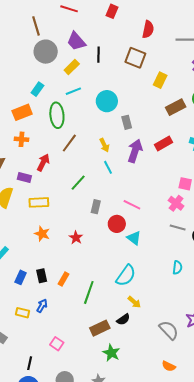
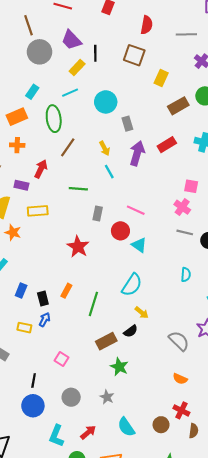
yellow rectangle: (72, 67) -> (77, 68), moved
green line: (78, 183) -> (78, 189), turned 54
orange star: (42, 234) -> (13, 232), moved
red star: (76, 238) -> (78, 247), size x1.5
black rectangle: (42, 276) -> (43, 299), moved

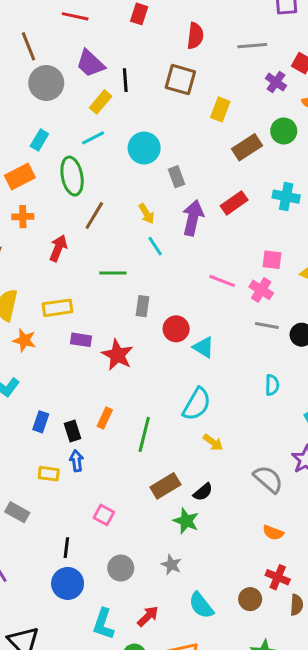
purple rectangle: (21, 185) -> (81, 340), moved
pink line: (136, 210) -> (222, 281), moved
blue arrow: (45, 320) -> (77, 461), turned -32
black semicircle: (131, 331) -> (203, 492), moved

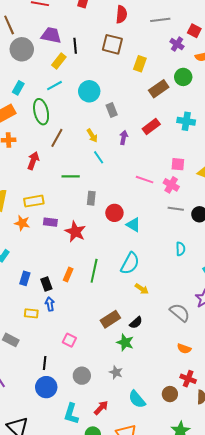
purple trapezoid: (90, 63) -> (51, 35), turned 150
purple arrow: (193, 218) -> (124, 137), size x0.6
orange star: (24, 340) -> (22, 223), moved
green line: (144, 434) -> (94, 271), moved

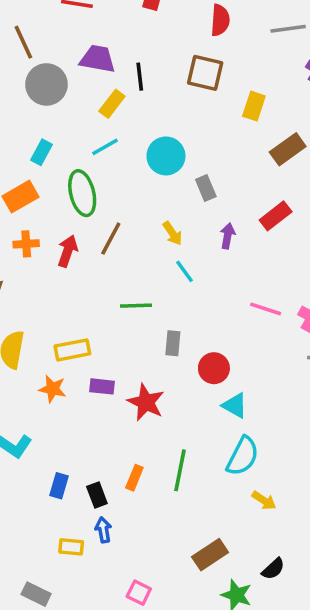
red arrow: (33, 161) -> (68, 251), moved
cyan triangle: (133, 225) -> (235, 405), moved
black semicircle: (136, 323) -> (273, 569), moved

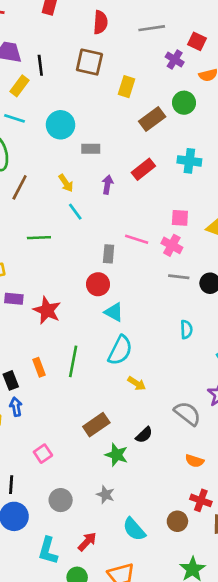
cyan line: (105, 147) -> (15, 118), turned 48
gray rectangle: (206, 188) -> (91, 149), turned -66
gray rectangle: (173, 343) -> (109, 254), moved
orange rectangle: (134, 478) -> (39, 367), turned -42
pink square: (139, 593) -> (43, 454), turned 30

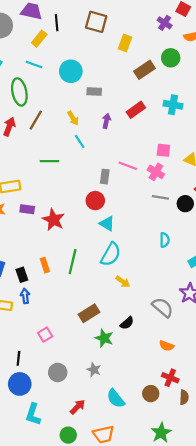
cyan L-shape: (48, 551) -> (33, 414), moved

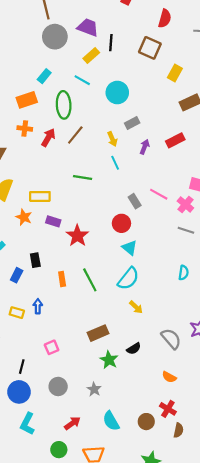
gray rectangle: (94, 92) -> (132, 123), moved, turned -40
gray rectangle: (105, 177) -> (135, 201), turned -48
green line: (73, 262) -> (90, 280), turned -50
black rectangle: (22, 275) -> (35, 260), moved

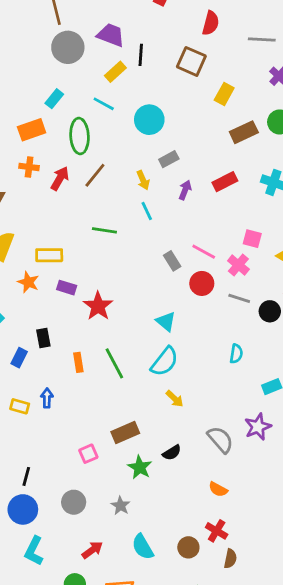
red circle: (121, 223) -> (202, 283), moved
pink square: (52, 347) -> (88, 454), moved

